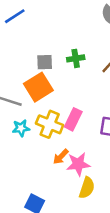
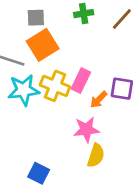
gray square: (45, 62) -> (36, 18), moved
cyan star: (21, 128) -> (24, 90), size x1.6
orange arrow: (61, 157) -> (99, 100), moved

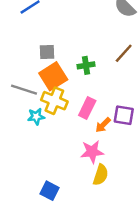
green cross: (84, 14) -> (86, 65), moved
yellow cross: (55, 86) -> (54, 101), moved
cyan star: (24, 90) -> (36, 116), size x0.6

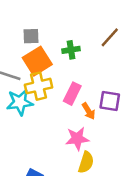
yellow cross: (54, 101) -> (39, 86), turned -35
cyan star: (36, 116) -> (20, 102), size x1.5
orange arrow: (103, 125) -> (88, 111), turned -77

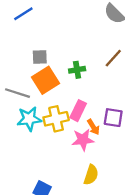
yellow cross: (39, 86) -> (56, 119), moved
pink star: (77, 139) -> (83, 140), moved

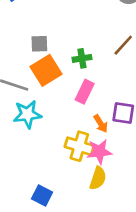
pink rectangle: (78, 111) -> (85, 92), moved
yellow cross: (56, 119) -> (79, 146), moved, turned 30
pink star: (83, 140) -> (99, 152), moved

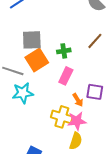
gray square: (39, 44) -> (32, 40), size x1.5

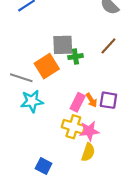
gray square: (32, 40) -> (63, 45), moved
pink rectangle: (66, 76) -> (78, 102), moved
orange arrow: (78, 100) -> (91, 100), moved

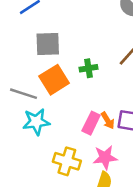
gray square: (63, 45) -> (48, 44), moved
yellow cross: (73, 127) -> (67, 161), moved

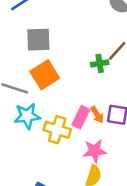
green cross: (89, 68) -> (100, 63), moved
yellow cross: (67, 161) -> (57, 130), moved

